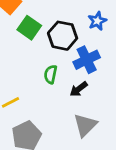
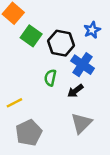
blue cross: (87, 60) -> (83, 65), turned -30

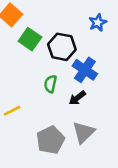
blue star: (92, 30) -> (98, 23), moved
gray pentagon: (29, 133) -> (50, 140), moved

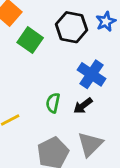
black hexagon: (62, 47) -> (72, 27), moved
green semicircle: (50, 84) -> (53, 103), moved

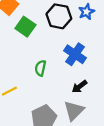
green semicircle: (53, 103) -> (40, 68), moved
black arrow: (83, 106) -> (80, 87), moved

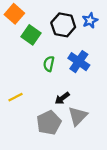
green semicircle: (40, 68) -> (49, 64), moved
black arrow: (80, 87) -> (62, 98), moved

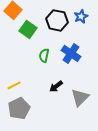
gray triangle: (78, 116) -> (80, 97), moved
gray pentagon: (49, 123) -> (19, 108), moved

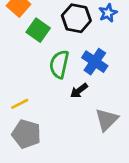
green semicircle: (44, 55) -> (59, 64), size x1.5
black arrow: (56, 86) -> (79, 91), moved
gray pentagon: (19, 108) -> (26, 134), turned -30

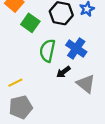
gray triangle: (107, 120) -> (86, 84), moved, turned -36
gray pentagon: (26, 134) -> (21, 107), turned -30

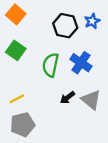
green square: (30, 23) -> (16, 50), moved
black arrow: (63, 72) -> (67, 98), moved

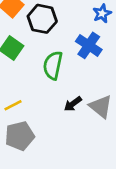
black hexagon: (65, 26) -> (42, 19), moved
blue cross: (81, 63) -> (89, 45), moved

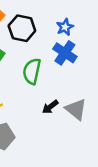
blue star: (102, 13) -> (65, 27), moved

